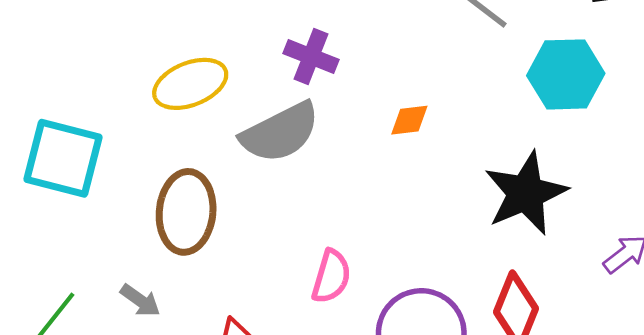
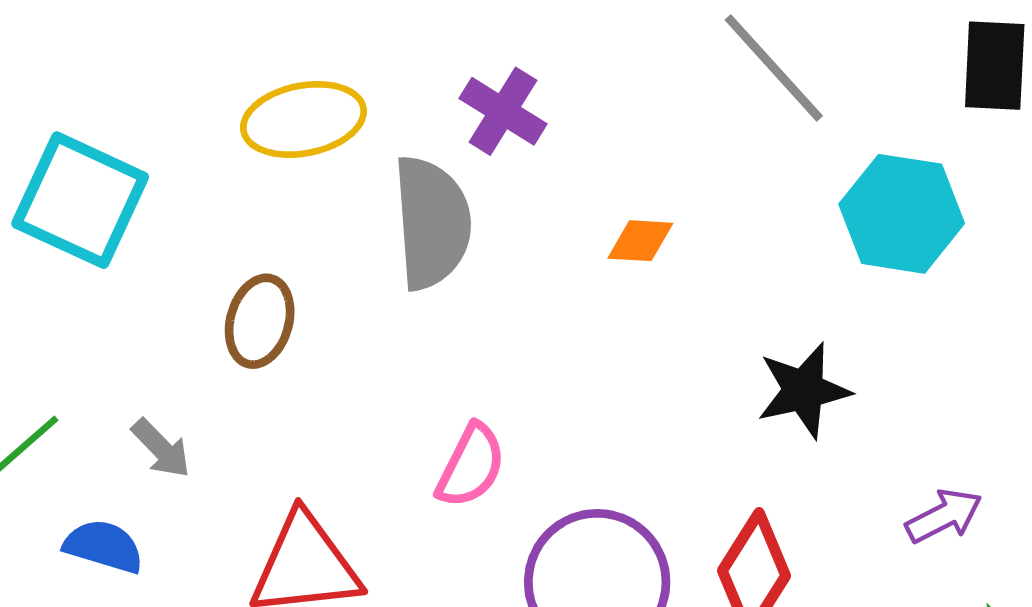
gray semicircle: (280, 132) -> (432, 223), turned -78
black star: (526, 193) -> (804, 390), size x0.7
brown ellipse: (186, 212) -> (260, 321), size x0.7

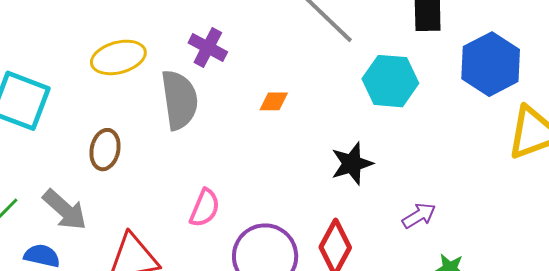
gray arrow: (161, 448) -> (65, 210), size x1.6

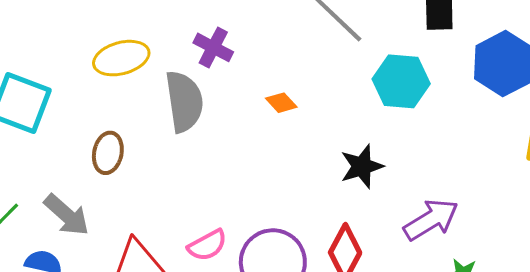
orange diamond: (274, 101) -> (281, 103), turned 48
pink semicircle: (205, 208) -> (207, 245), moved, turned 39
purple arrow: (419, 216) -> (431, 220), size x1.6

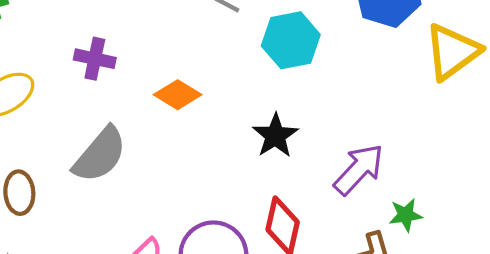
gray semicircle: (184, 101) -> (100, 155), moved, turned 64
orange diamond: (281, 103) -> (178, 95), size x1.4

